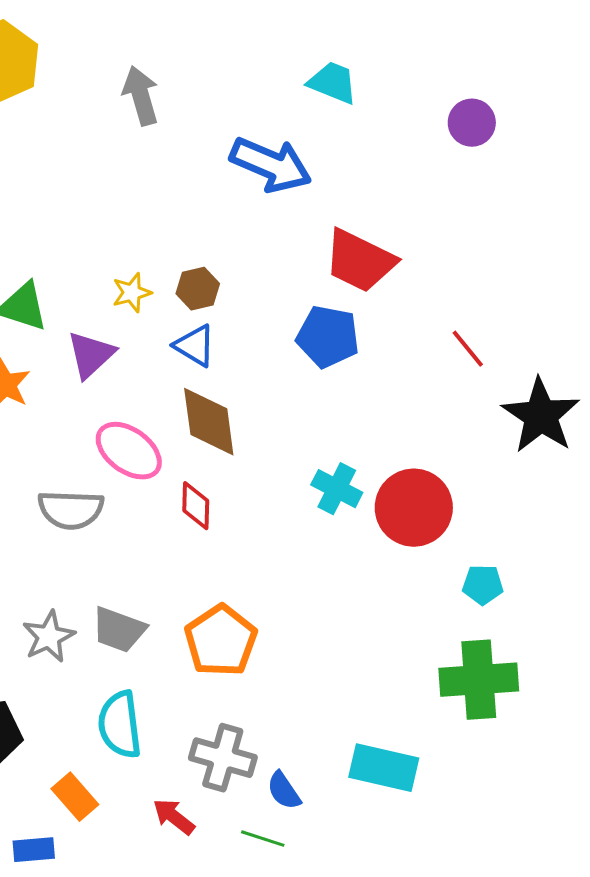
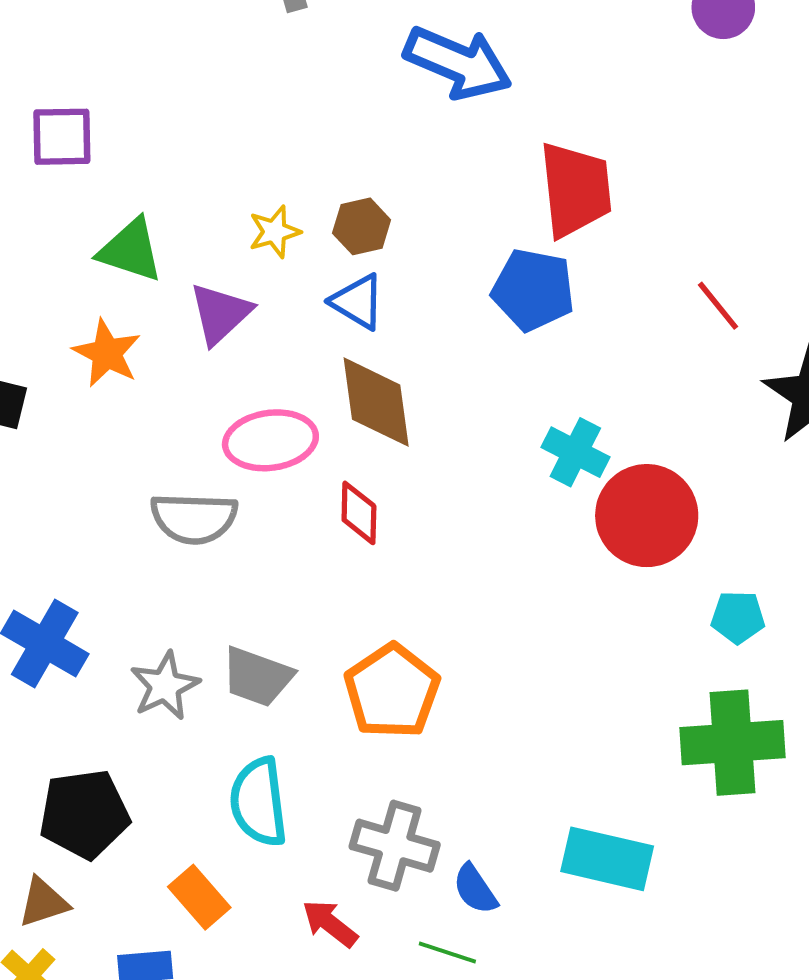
red trapezoid: (360, 261) -> (575, 189), turned -122
pink ellipse: (129, 451) -> (270, 440), turned -44
cyan cross: (337, 489) -> (575, 452), moved

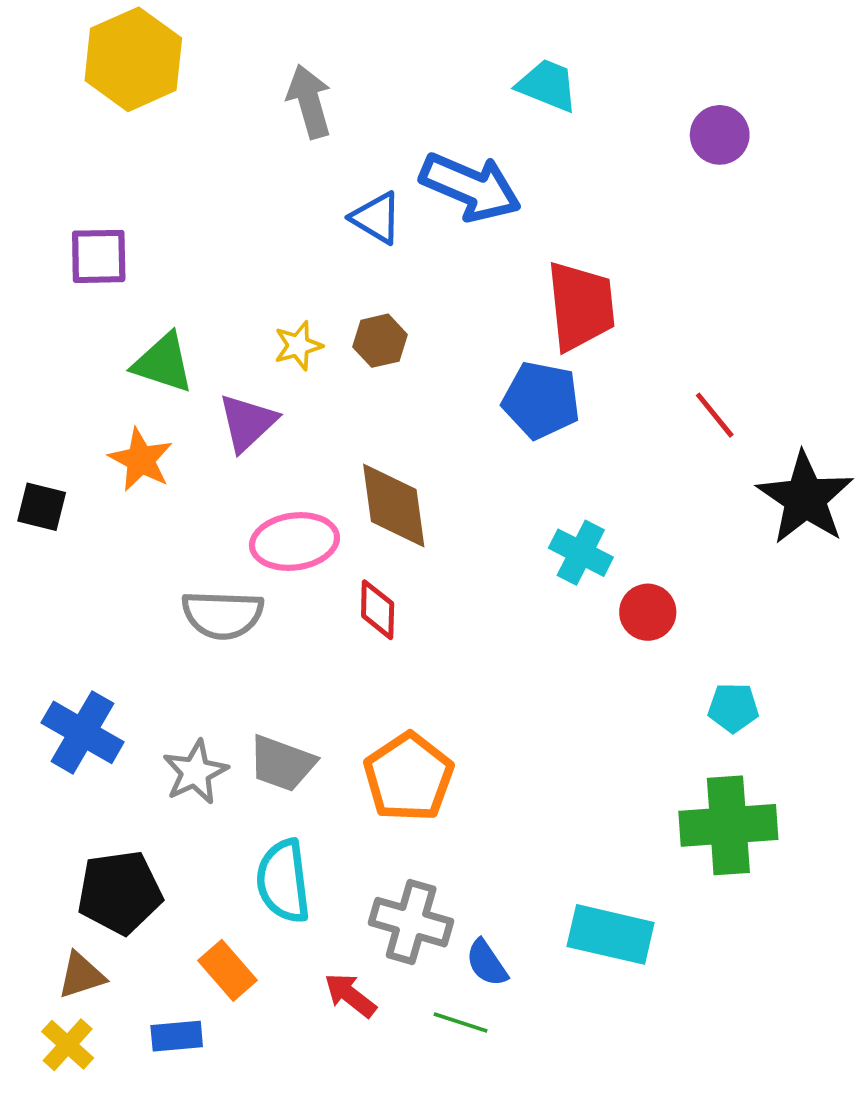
blue triangle: (358, 302) -> (376, 218), moved
red circle: (647, 516) -> (648, 612), size x0.6

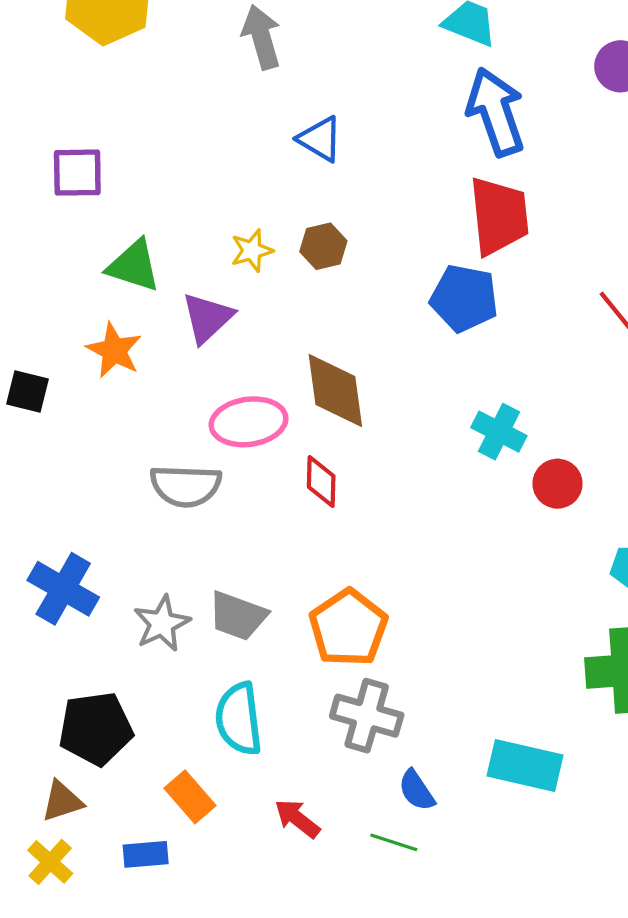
blue arrow: (471, 187) -> (496, 112), moved, turned -132
gray cross: (411, 922) -> (367, 716), moved

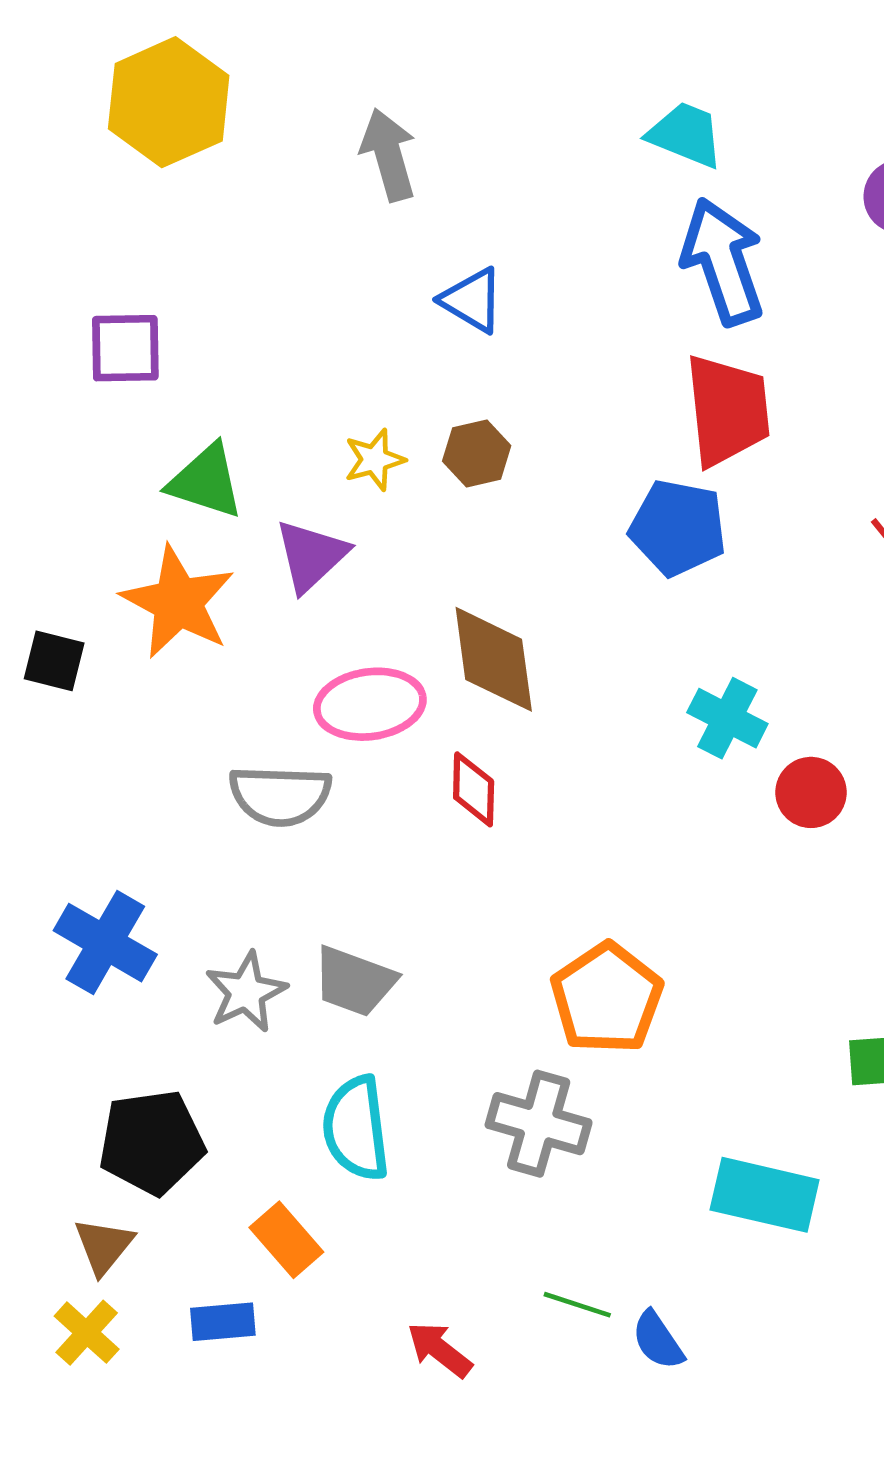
orange star: (114, 350) -> (178, 602), size x1.4
orange pentagon: (348, 628) -> (607, 998), moved
blue semicircle: (417, 790) -> (658, 1340), moved
brown triangle: (62, 801) -> (104, 1246), turned -33
red arrow: (297, 819) -> (440, 1350), moved

